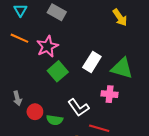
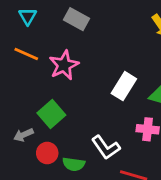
green square: (58, 71) -> (51, 114), moved
gray arrow: (17, 98) -> (23, 135), turned 80

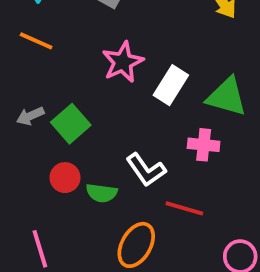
pink star: (64, 65) -> (123, 62), moved
gray arrow: (23, 135) -> (30, 116), moved

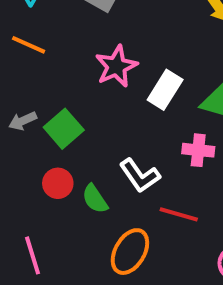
green semicircle: (102, 193) -> (95, 199), turned 48

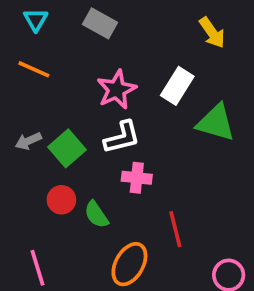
white rectangle: (165, 90) -> (177, 86), moved
pink cross: (198, 150) -> (137, 178), moved
white L-shape: (140, 175) -> (122, 137), moved, turned -69
red line: (179, 214) -> (175, 229), turned 60

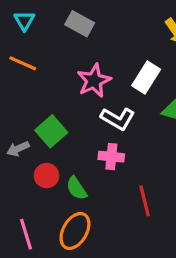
white L-shape: (122, 137) -> (118, 119), moved, turned 44
gray arrow: (28, 141) -> (18, 149), moved
orange ellipse: (129, 264) -> (75, 231), moved

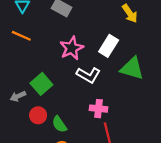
pink cross: (111, 157) -> (98, 109), moved

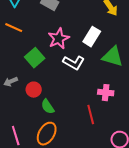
green square: (41, 84) -> (35, 58), moved
pink cross: (98, 109) -> (106, 93), moved
red circle: (38, 115) -> (34, 90), moved

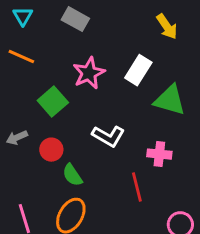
white L-shape: (74, 63) -> (108, 136), moved

